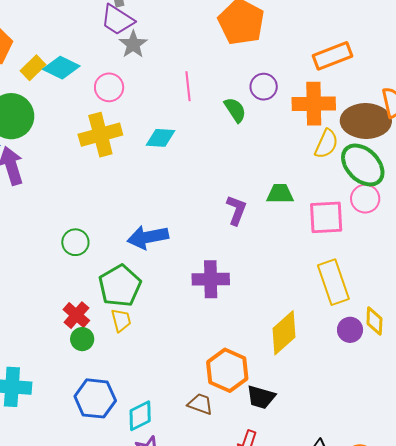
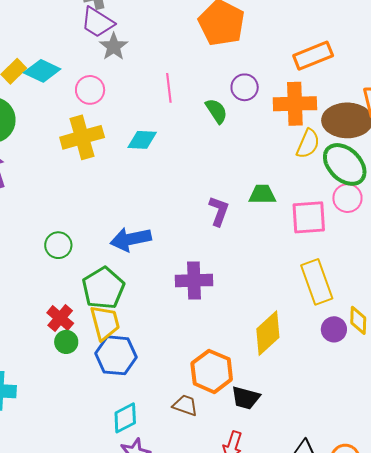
yellow trapezoid: (121, 320) -> (105, 323), size x1.5
blue hexagon: (95, 398) -> (116, 355), moved

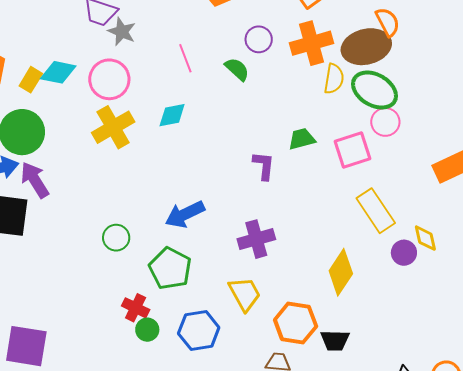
pink circle: (90, 90) -> (109, 79), size x1.4
yellow trapezoid: (105, 323) -> (245, 294), moved

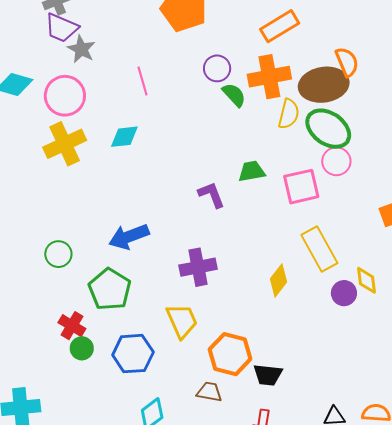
green semicircle: (237, 69) -> (234, 95), moved
purple L-shape: (264, 166) -> (211, 195), turned -32
yellow diamond: (341, 272) -> (279, 280), moved, size x0.7

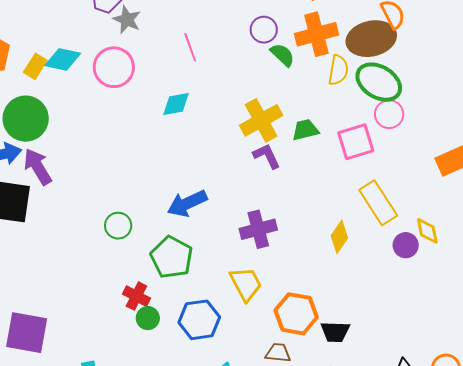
yellow cross: (65, 144) -> (261, 120), moved

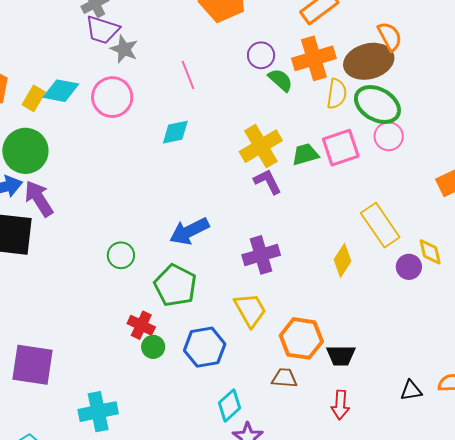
pink square: (356, 142) -> (341, 148), moved

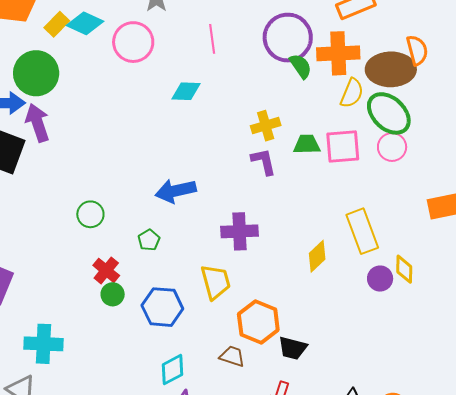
purple circle: (261, 55) -> (288, 38), size x1.8
yellow cross: (261, 146) -> (266, 126), size x0.7
green circle: (121, 255) -> (90, 214), moved
green pentagon: (175, 285) -> (149, 240), size x0.5

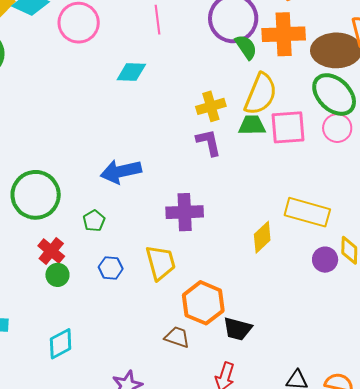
yellow semicircle: (352, 93) -> (261, 94), moved, size x1.4
green circle: (90, 214) -> (36, 195), size x1.8
yellow rectangle: (362, 231) -> (307, 212), turned -54
blue hexagon: (162, 307) -> (111, 268), moved, size x0.6
cyan diamond: (172, 370) -> (61, 344), moved

